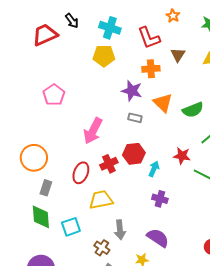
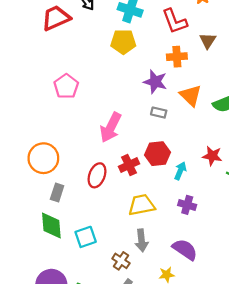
yellow trapezoid: (101, 200) -> (142, 205), moved

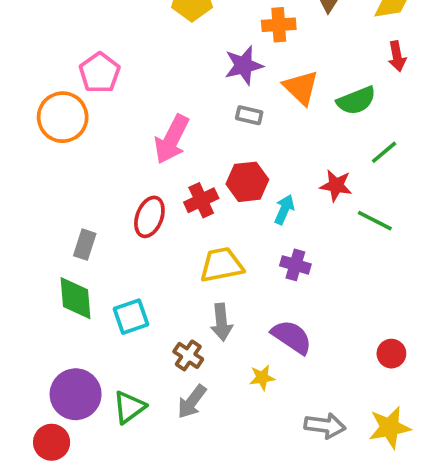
purple star: (155, 82) -> (244, 65), turned -30
orange circle: (43, 158) -> (63, 117), moved

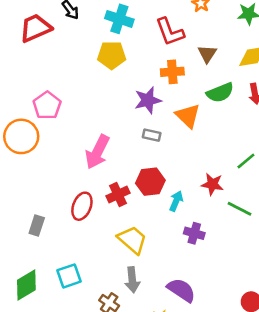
green semicircle: (356, 101) -> (220, 93), moved
yellow trapezoid: (221, 265) -> (132, 240), turned 52
purple cross: (295, 265) -> (194, 233), moved
green diamond: (76, 298) -> (26, 285), moved, turned 64

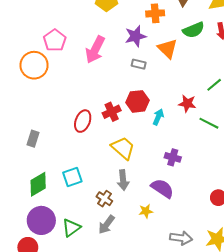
pink arrow: (97, 152) -> (95, 50), moved
gray rectangle: (37, 226) -> (33, 139), moved
purple cross: (194, 233) -> (173, 157), moved

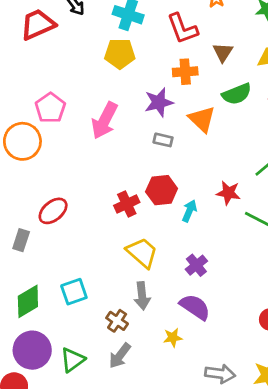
red ellipse: (83, 121) -> (53, 211), moved, turned 30
purple cross: (173, 157) -> (196, 265), moved, turned 35

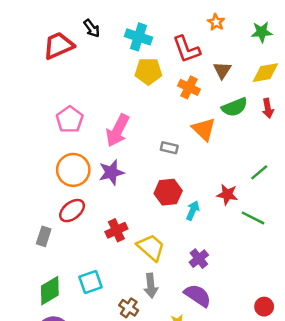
yellow pentagon: (120, 54) -> (148, 71), moved
orange cross: (185, 72) -> (189, 87), turned 30
purple star: (159, 102) -> (111, 172), moved
orange circle: (22, 141) -> (73, 170), moved
red cross: (127, 204) -> (116, 230), moved

